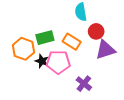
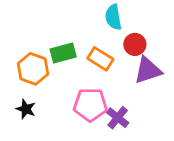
black star: (42, 61) -> (26, 109), moved
pink pentagon: (58, 62) -> (90, 105), moved

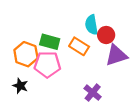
cyan semicircle: (113, 17) -> (91, 25), moved
green rectangle: (63, 53) -> (50, 42), turned 30
pink pentagon: (90, 105) -> (47, 64), moved

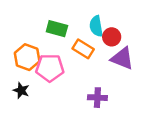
green rectangle: (50, 42) -> (57, 29), moved
purple triangle: (116, 55) -> (122, 58), turned 40
purple cross: (93, 93) -> (97, 98), turned -36

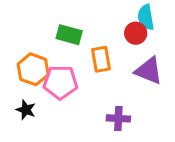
cyan semicircle: (96, 26) -> (146, 17), moved
red circle: (112, 37) -> (136, 33), moved
orange rectangle: (83, 49) -> (101, 59), turned 48

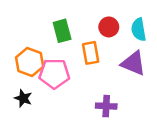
cyan semicircle: (146, 17) -> (139, 30), moved
red circle: (136, 33) -> (109, 27), moved
green rectangle: (69, 35) -> (62, 31), turned 60

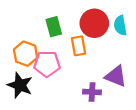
red circle: (109, 27) -> (94, 23), size x1.6
purple triangle: (133, 63) -> (116, 76), moved
black star: (23, 98) -> (20, 85), size x1.6

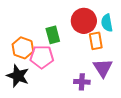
green rectangle: (54, 27) -> (53, 35), moved
orange rectangle: (79, 46) -> (96, 41), moved
purple triangle: (116, 76) -> (103, 68), turned 35

